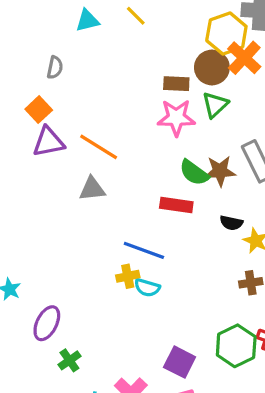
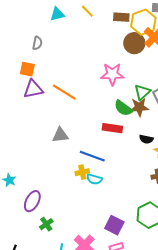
brown rectangle: (176, 84) -> (121, 17), moved
green triangle: (215, 105) -> (142, 92), moved
orange square: (39, 110) -> (27, 69), turned -35
gray triangle: (92, 189) -> (60, 135), moved

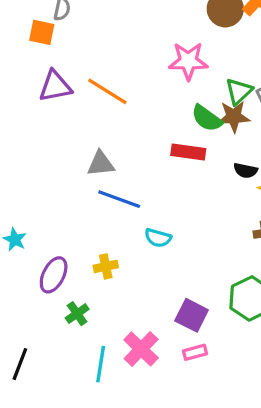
orange square: (27, 69) -> (42, 32), moved
blue line: (92, 156) -> (119, 199), moved
yellow cross: (82, 172) -> (106, 266), moved

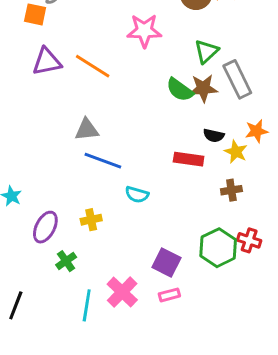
pink star: (188, 61) -> (144, 31), moved
green triangle: (239, 91) -> (206, 51), moved
red rectangle: (188, 152) -> (189, 159), moved

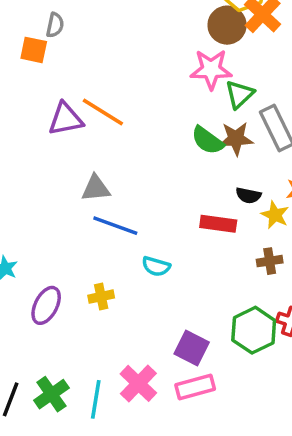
pink star: (144, 31) -> (211, 69), moved
purple triangle: (47, 62) -> (66, 119), moved
green cross: (66, 261) -> (51, 394), moved, size x1.4
pink rectangle: (169, 295) -> (195, 387), size x1.5

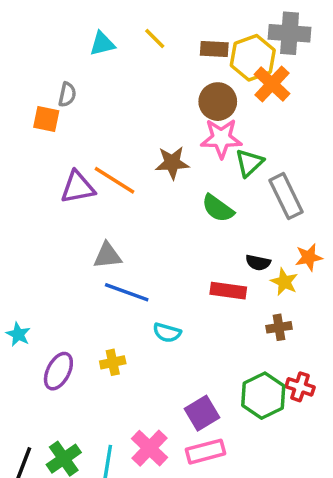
brown circle: (227, 25) -> (218, 102), moved
brown star: (236, 139) -> (172, 163), moved
purple square: (192, 348) -> (202, 413), turned 32

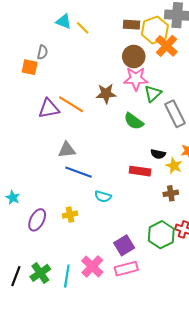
yellow line: (155, 39) -> (83, 28), moved
cyan triangle: (102, 44) -> (64, 21), turned 35

